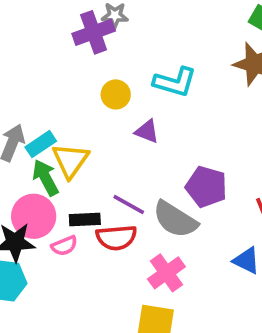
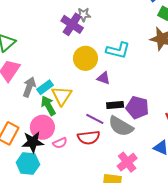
purple cross: (94, 32) -> (72, 24), turned -35
yellow circle: (116, 94) -> (85, 58), size x1.5
black rectangle: (85, 219) -> (115, 105), moved
pink cross: (166, 273) -> (127, 162), moved

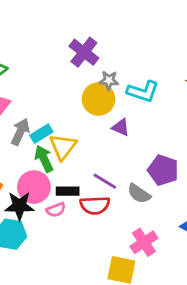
gray star: (83, 15) -> (109, 80), moved
black rectangle: (115, 105) -> (68, 191), moved
gray semicircle: (121, 126) -> (139, 194), size x0.7

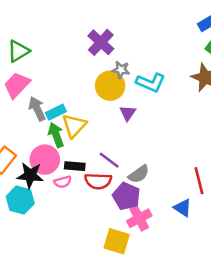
purple triangle: (121, 127) -> (128, 113), turned 36
gray arrow: (20, 132) -> (37, 109), turned -55
purple pentagon: (163, 170) -> (126, 196), moved
gray semicircle: (139, 194) -> (139, 174), turned -75

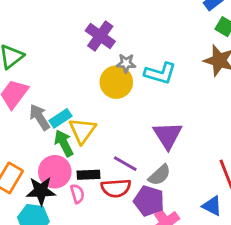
purple triangle: (128, 113) -> (168, 135), moved, size x1.6
pink semicircle: (63, 182) -> (77, 194), turned -84

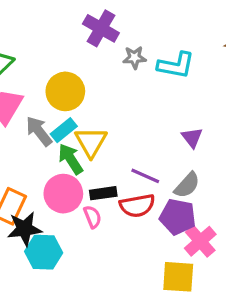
yellow circle: (116, 82) -> (65, 91), moved
purple triangle: (168, 135) -> (192, 138), size x0.6
black star: (41, 191) -> (24, 229), moved

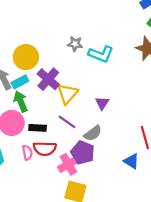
purple cross: (101, 28) -> (48, 79), moved
yellow triangle: (91, 142) -> (68, 94), moved
red semicircle: (137, 206) -> (45, 149), moved
pink semicircle: (92, 217) -> (27, 153), moved
pink cross: (200, 241) -> (68, 164), moved

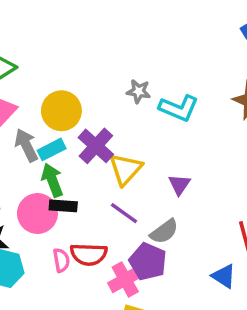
black rectangle: (38, 128) -> (63, 206), moved

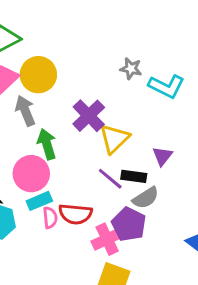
yellow circle: (61, 111) -> (38, 75), moved
cyan rectangle: (52, 149) -> (39, 201), moved
black rectangle: (63, 206) -> (134, 176), moved

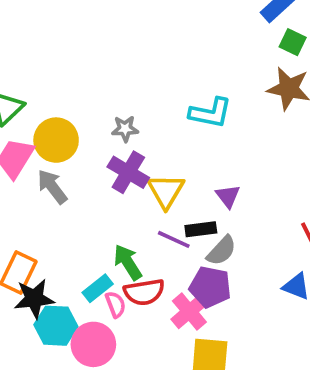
gray star: (131, 69) -> (125, 129), moved
green arrow: (47, 144) -> (128, 262), moved
pink circle: (31, 174) -> (93, 344), moved

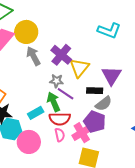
gray star: (125, 129) -> (56, 81), moved
gray arrow: (52, 187) -> (33, 56), moved
purple triangle: (228, 196) -> (111, 76), size x1.5
purple line: (174, 239) -> (66, 94), moved
pink semicircle: (116, 304) -> (60, 135), moved

